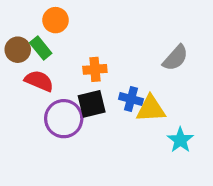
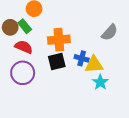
orange cross: (95, 69) -> (59, 40), size x1.5
purple circle: (64, 119) -> (23, 73), moved
cyan star: (180, 140) -> (100, 82), moved

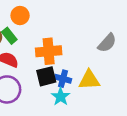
blue cross: (82, 58) -> (63, 79), moved
cyan star: (100, 82) -> (61, 97), moved

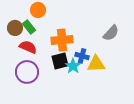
blue cross: (63, 79) -> (82, 56), moved
cyan star: (61, 97) -> (73, 66), moved

